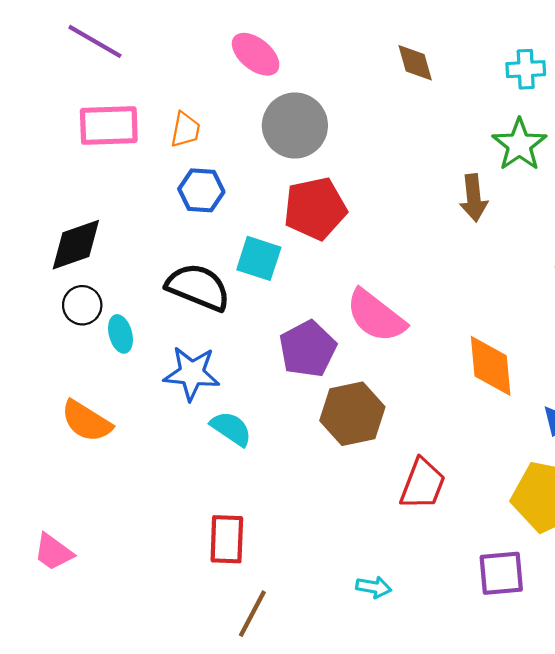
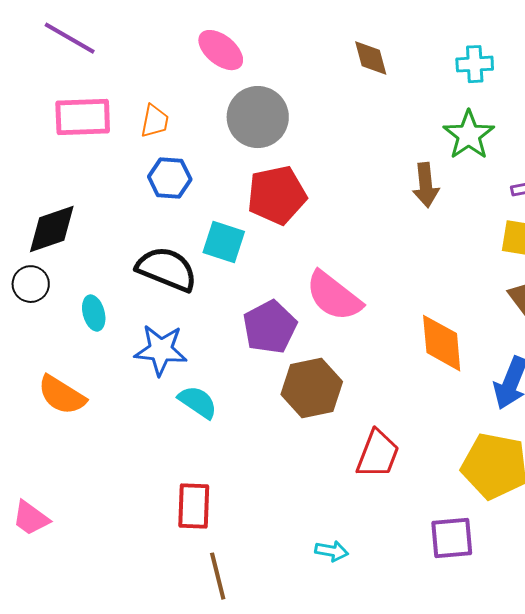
black circle: (82, 305) -> (31, 284), moved
brown line: (252, 614) -> (218, 576), turned -42

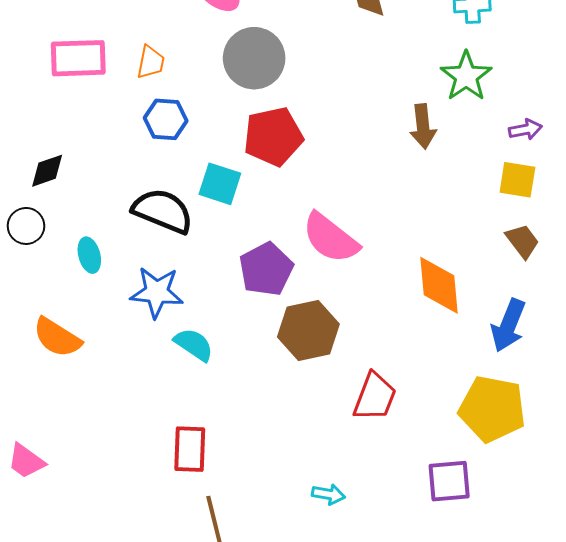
black diamond: (52, 229) -> (47, 171), size x0.7

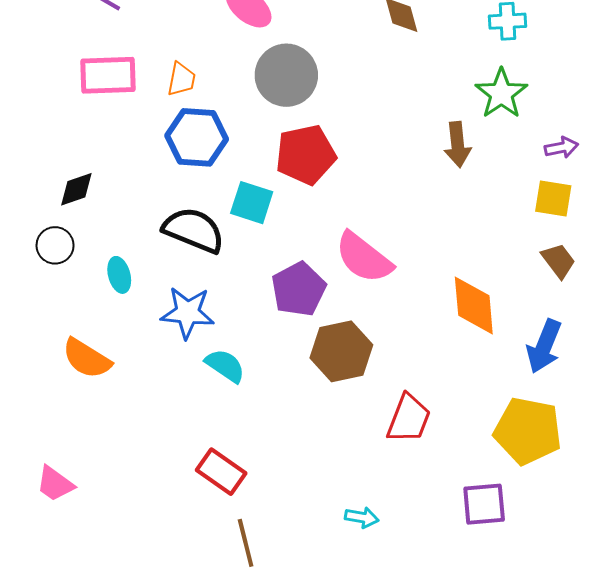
blue hexagon: (166, 119) -> (197, 137), size x1.4
red rectangle: (190, 449) -> (221, 472), turned -57

